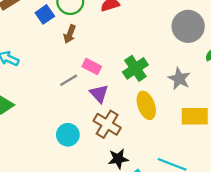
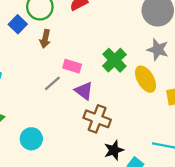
gray star: (179, 79) -> (158, 50), moved
yellow ellipse: (146, 105) -> (146, 79), moved
cyan circle: (68, 135) -> (31, 139), moved

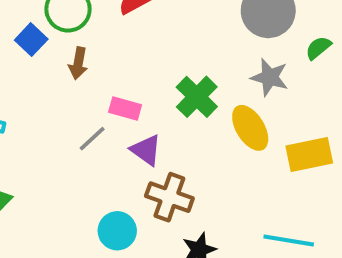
cyan circle: (31, 139) -> (117, 231), moved

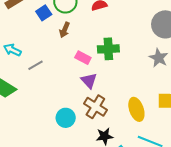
green cross: (197, 97) -> (108, 49), moved, turned 30
yellow ellipse: (250, 128) -> (136, 109), moved
gray line: (92, 139) -> (35, 65), moved

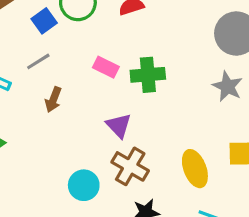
brown arrow: (65, 30) -> (53, 100), moved
pink rectangle: (83, 58) -> (106, 67), moved
gray line: (35, 65) -> (38, 61), moved

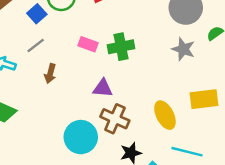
purple triangle: (119, 126) -> (103, 88), turned -35
cyan circle: (84, 185) -> (81, 137), size x1.4

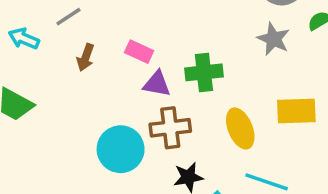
pink rectangle: (88, 44) -> (139, 52), moved
green cross: (121, 47) -> (204, 72), moved
brown cross: (115, 119) -> (170, 128), turned -36

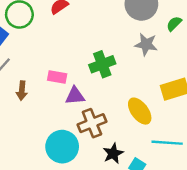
green cross: (204, 72) -> (102, 64), moved

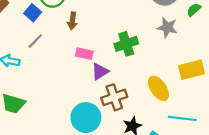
brown arrow: (22, 91) -> (72, 21), moved
purple triangle: (75, 96) -> (100, 72), turned -30

